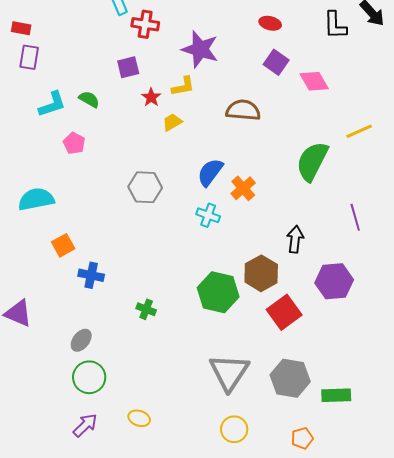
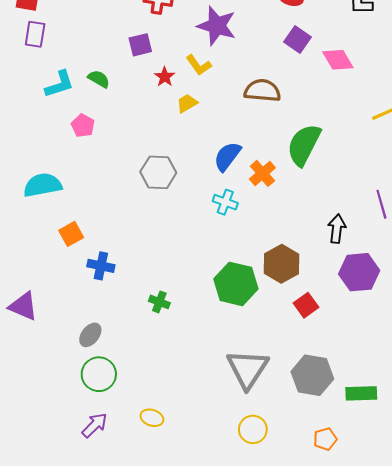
yellow L-shape: (183, 86) -> (199, 65), turned 65
green semicircle: (312, 161) -> (304, 145), moved
black arrow: (295, 239) -> (337, 229), moved
red square: (284, 312) -> (306, 305), size x0.7

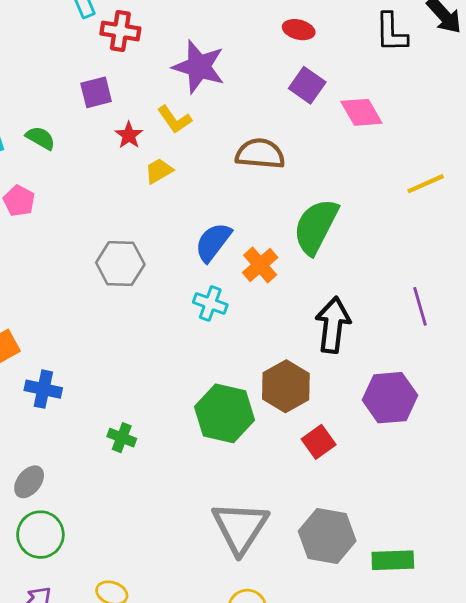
black arrow: (337, 229) -> (333, 325), moved, size x1.4

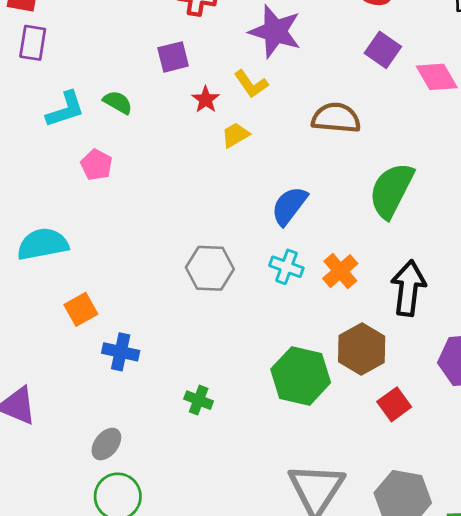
gray hexagon: (120, 264) -> (210, 268), moved
orange cross: (260, 265) -> (340, 271), moved

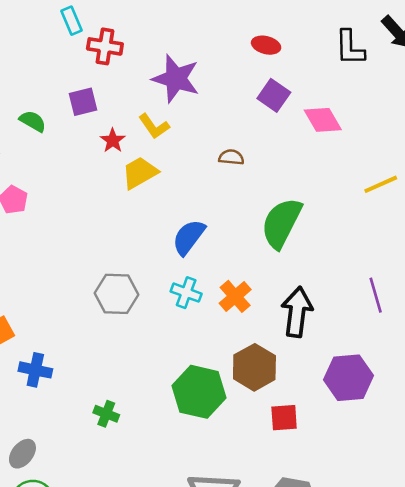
green semicircle: (118, 102) -> (33, 121), moved
brown semicircle: (336, 118) -> (231, 157), size x0.6
yellow trapezoid: (235, 135) -> (140, 173), size x1.4
red square: (394, 404) -> (284, 418), turned 32

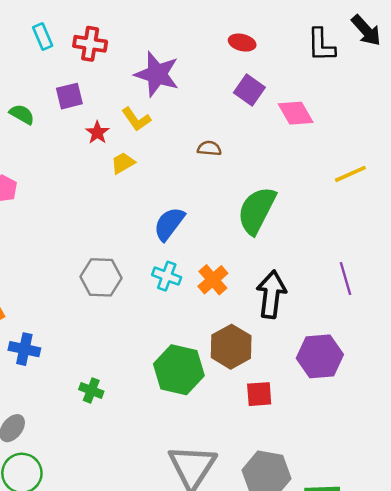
cyan rectangle: (71, 21) -> (43, 36), moved
yellow trapezoid: (140, 173) -> (123, 163), size x0.7

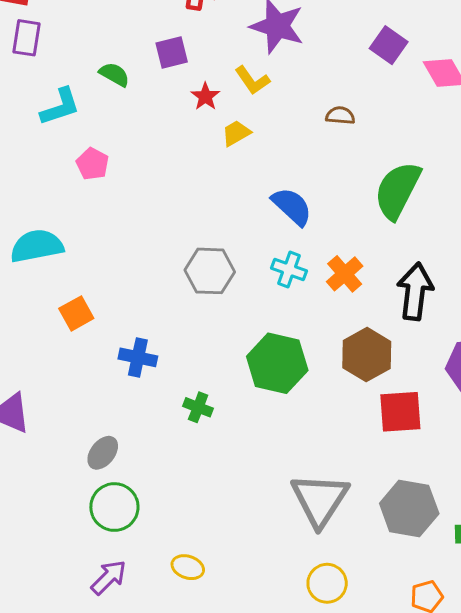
blue semicircle: (169, 224) -> (292, 206), turned 96
blue cross: (24, 349) -> (138, 357), moved
green hexagon: (179, 370) -> (277, 363), moved
red square: (259, 394) -> (400, 412), size x1.4

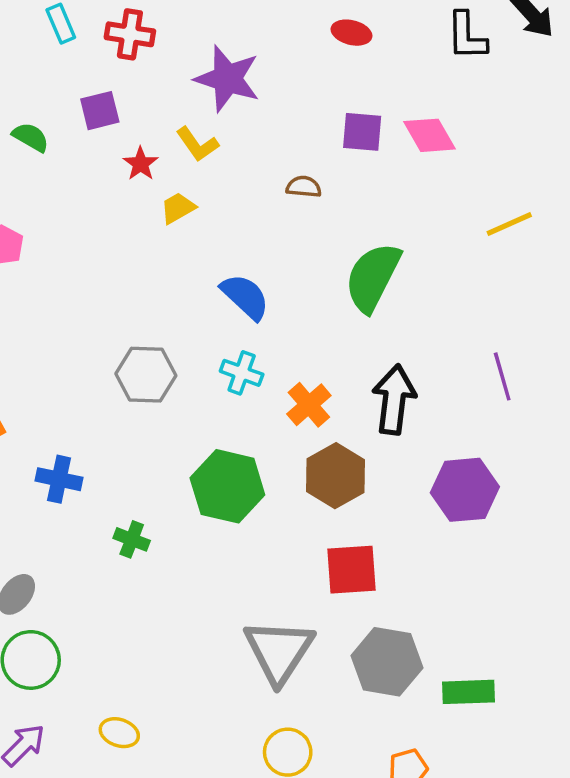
purple square: (389, 45) -> (362, 132), moved, turned -30
orange cross: (345, 274) -> (309, 405), moved
red square: (400, 412) -> (351, 570), moved

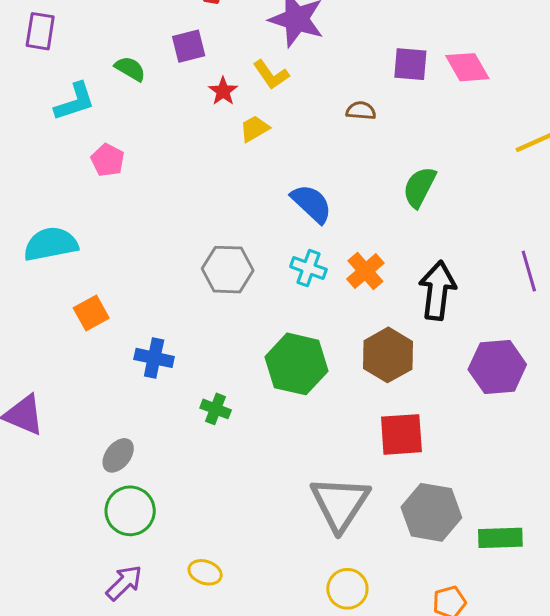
green semicircle: (373, 277) -> (419, 187), size x0.7
orange cross: (309, 405) -> (365, 271), moved

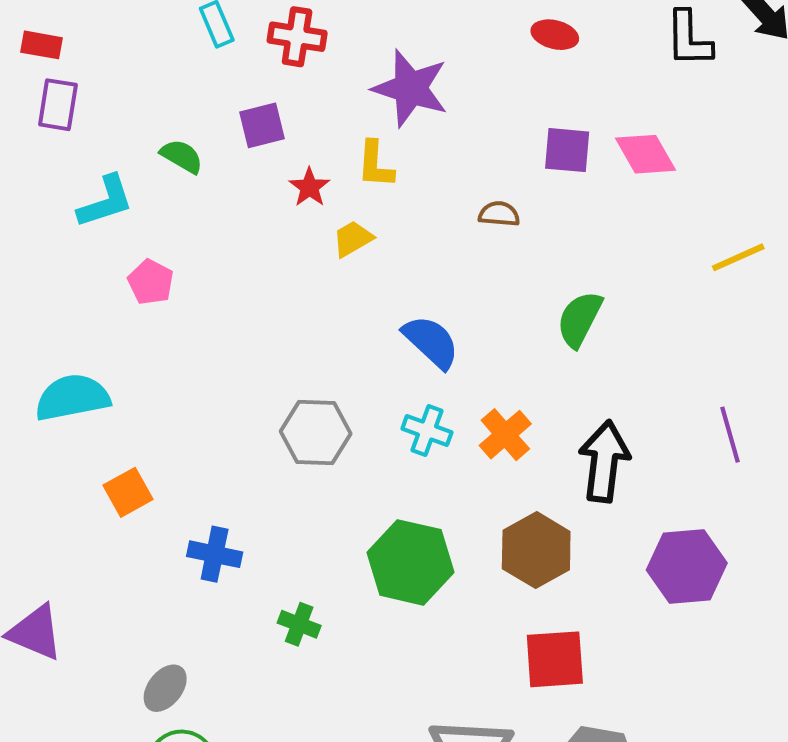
yellow L-shape: (271, 75) -> (375, 165), turned 39

